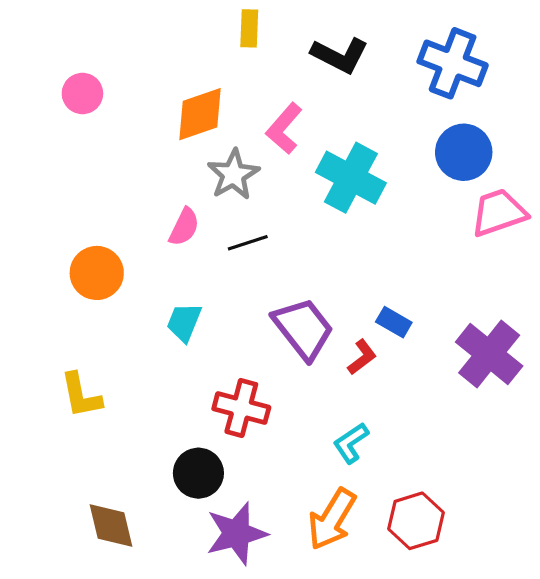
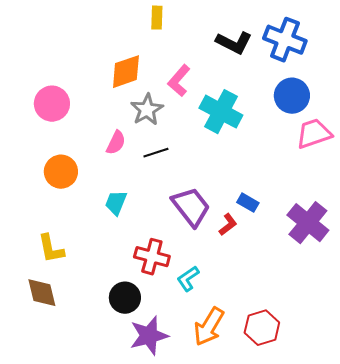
black L-shape: (340, 55) -> (234, 43), moved
pink circle: (82, 93) -> (52, 104), moved, size x1.4
cyan L-shape: (351, 443) -> (188, 279), moved
brown diamond: (111, 526) -> (42, 293), moved

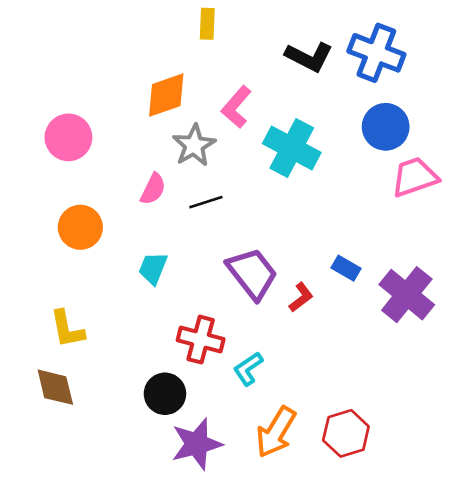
blue rectangle: (248, 203) -> (346, 268), moved

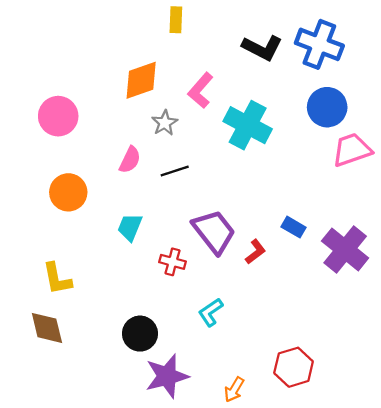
gray star: (194, 145) -> (165, 123), size x0.7
red cross: (201, 340) -> (172, 262), moved, size x0.7
orange arrow: (276, 432) -> (234, 390), moved, size x0.6

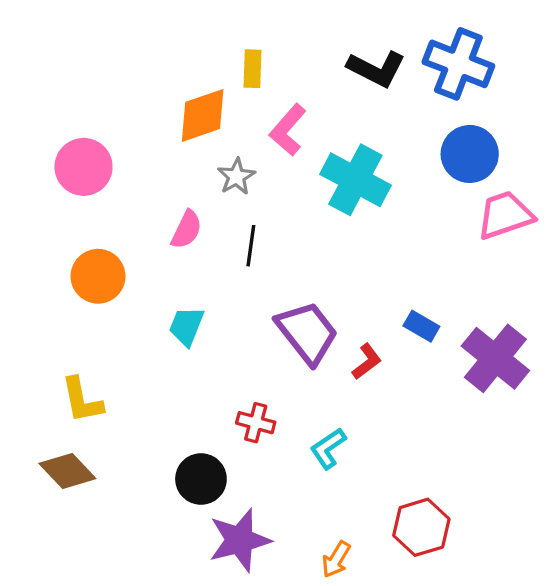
yellow rectangle: (176, 20) -> (252, 69), moved
black line: (175, 171) -> (251, 246), turned -64
red cross: (172, 262) -> (256, 423), moved
cyan L-shape: (211, 312) -> (328, 448), moved
brown diamond: (47, 328) -> (67, 471), turned -30

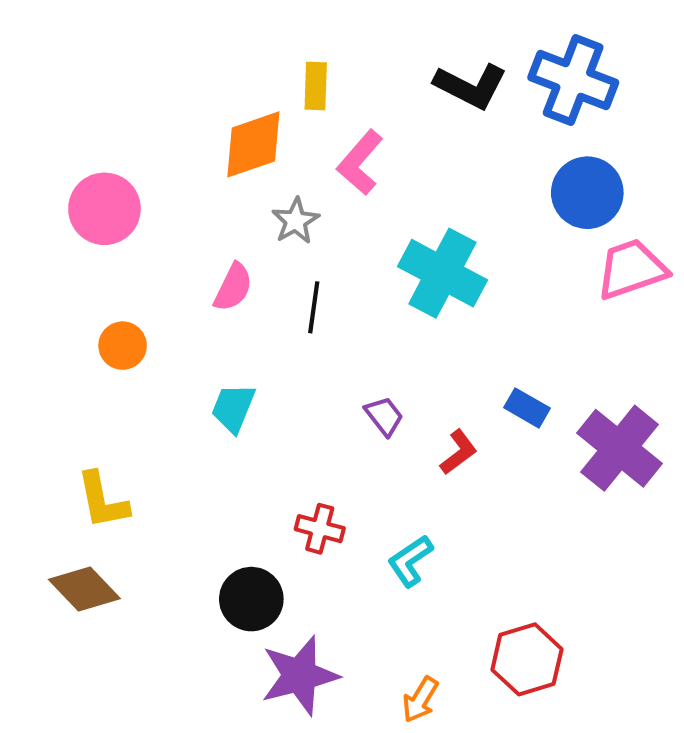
cyan cross: (355, 180) -> (442, 273), moved
orange circle: (98, 276) -> (123, 346), size x0.7
purple trapezoid: (307, 333) -> (384, 416), size x0.5

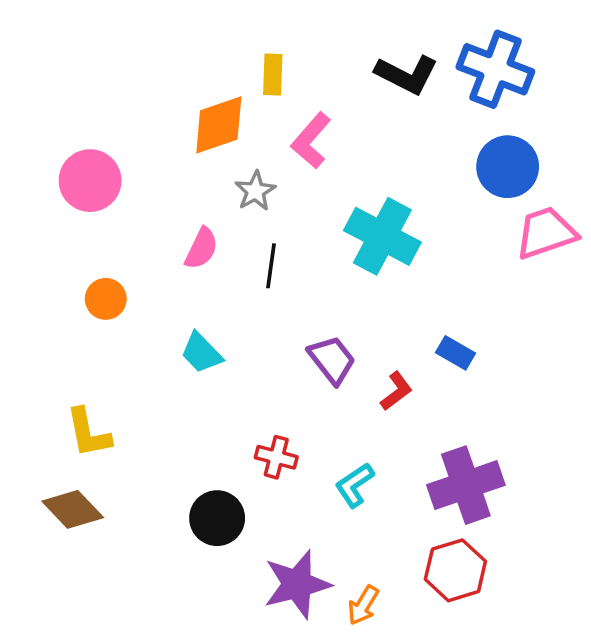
cyan trapezoid: (233, 408) -> (201, 353), turned -66
purple trapezoid: (384, 416) -> (332, 360), size x1.4
purple cross: (619, 448) -> (466, 485), moved, turned 32
purple star: (300, 676) -> (297, 584), moved

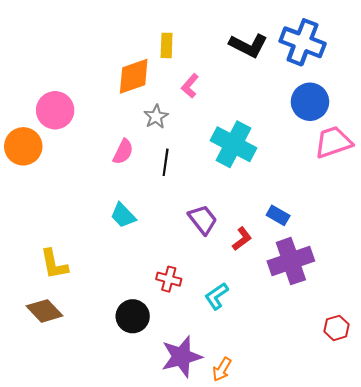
pink L-shape: (311, 141) -> (190, 86), size x0.7
orange circle: (106, 299) -> (23, 146), moved, size x1.5
purple cross: (466, 485) -> (291, 261), moved
red hexagon: (455, 570) -> (337, 328), moved, size x0.7

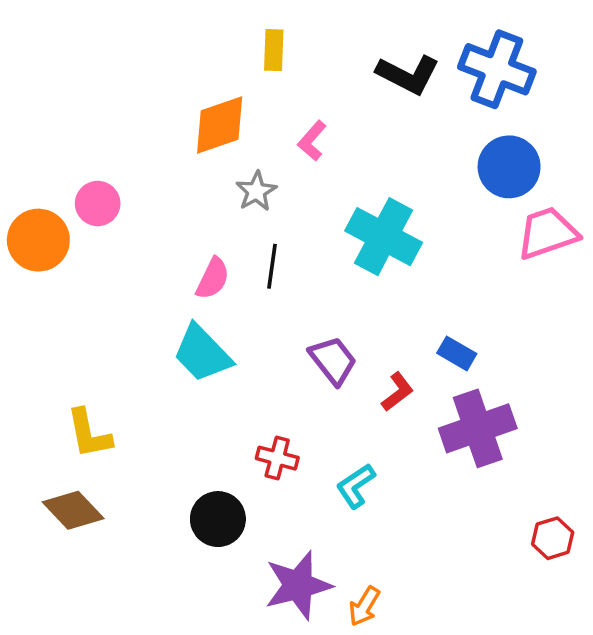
yellow rectangle: (167, 45) -> (274, 50), moved
pink circle: (55, 110) -> (98, 203), moved, size x0.7
pink semicircle: (123, 152) -> (213, 278), moved
cyan trapezoid: (123, 215) -> (202, 353), size x1.4

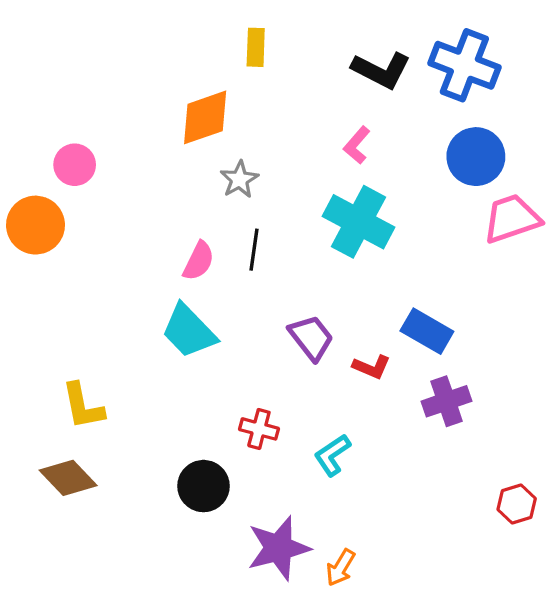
pink L-shape: (312, 141) -> (357, 145), moved
pink circle: (98, 203) -> (75, 165), moved
blue rectangle: (457, 353) -> (427, 331), size x1.4
red L-shape: (397, 392) -> (371, 367), turned 60
purple cross: (478, 428) -> (447, 401), size x0.7

